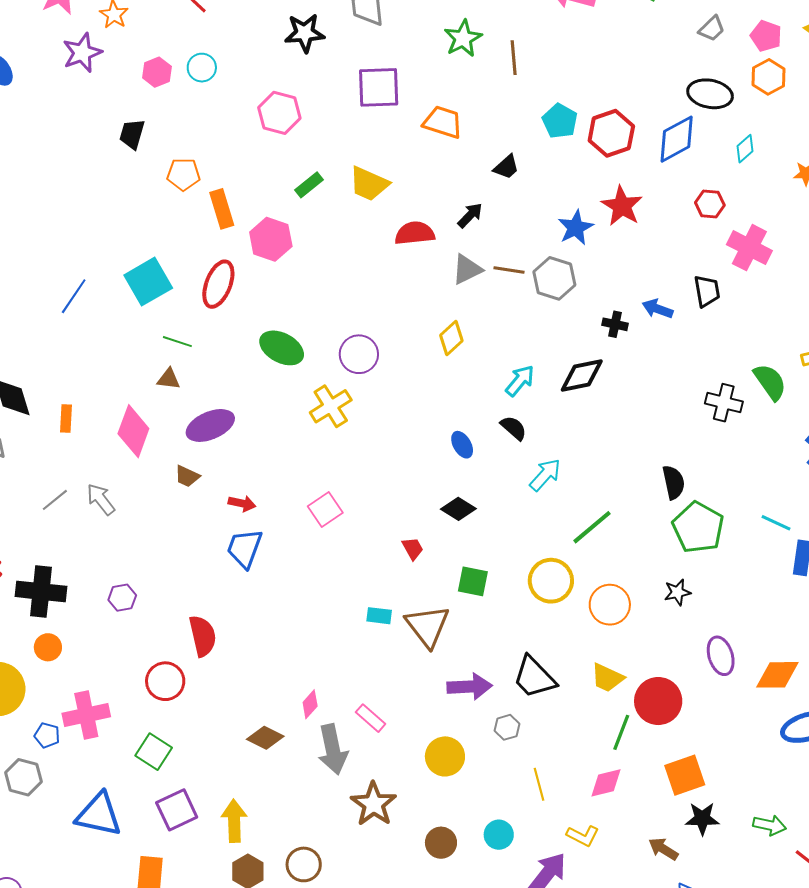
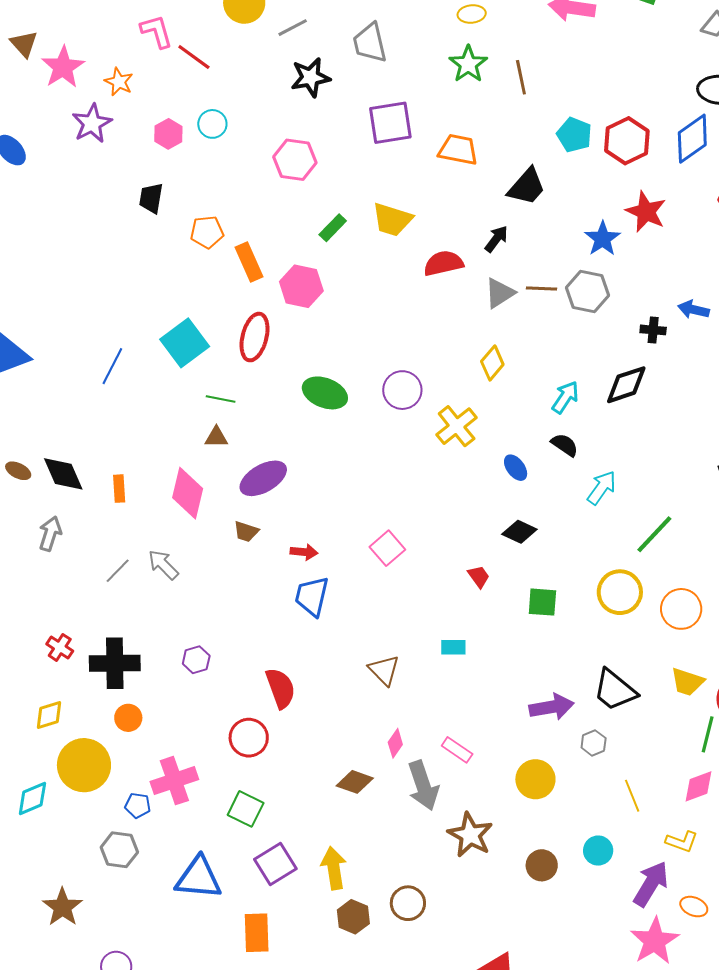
black trapezoid: (506, 167) -> (527, 187), size x1.5
yellow cross: (331, 406) -> (457, 426), moved
brown triangle: (427, 626) -> (384, 670), moved, size x0.7

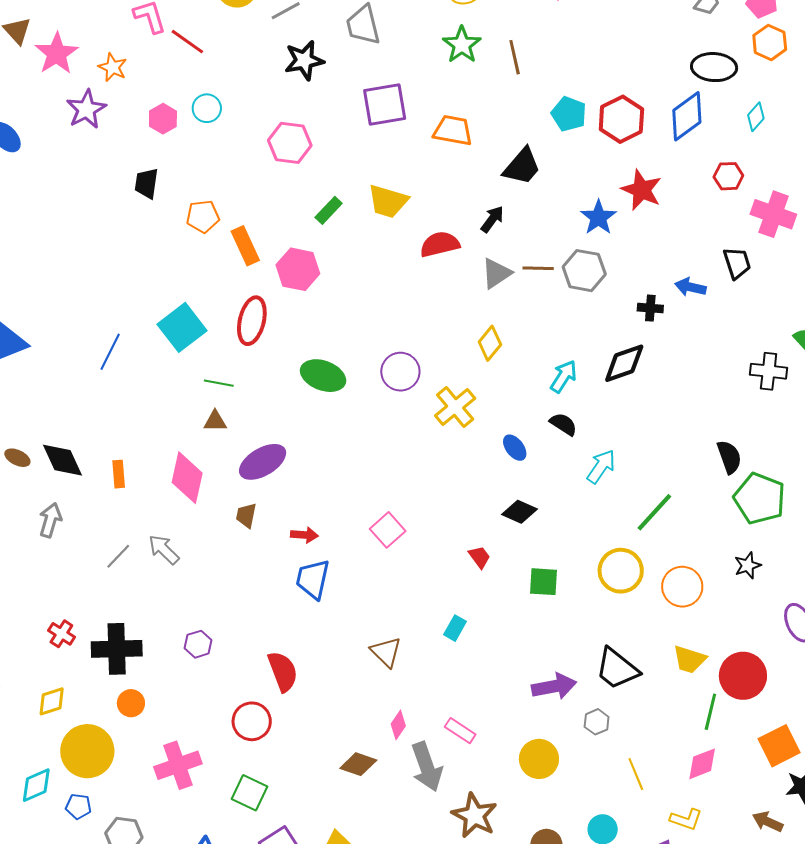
brown trapezoid: (246, 532) -> (246, 515), turned 84
cyan rectangle: (453, 647) -> (455, 628), turned -60
blue pentagon: (138, 805) -> (78, 806), moved

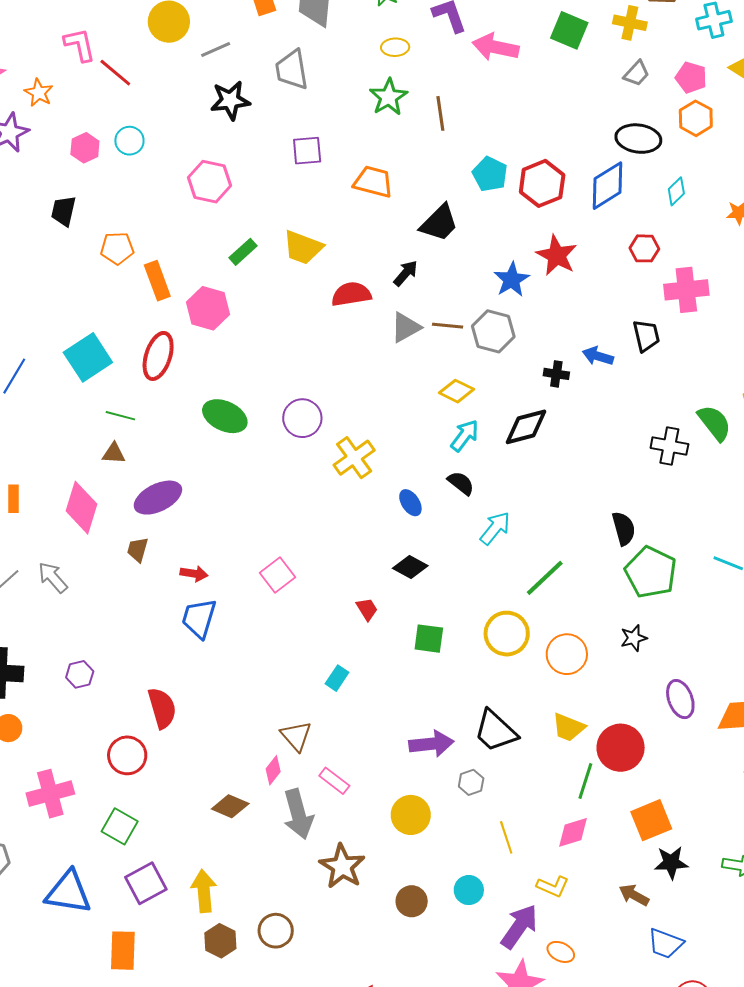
purple square: (385, 105) -> (307, 151), size x0.7
pink cross: (773, 214) -> (686, 290), turned -30
yellow diamond: (490, 343) -> (457, 391), moved, turned 72
brown triangle: (386, 652) -> (296, 736), moved

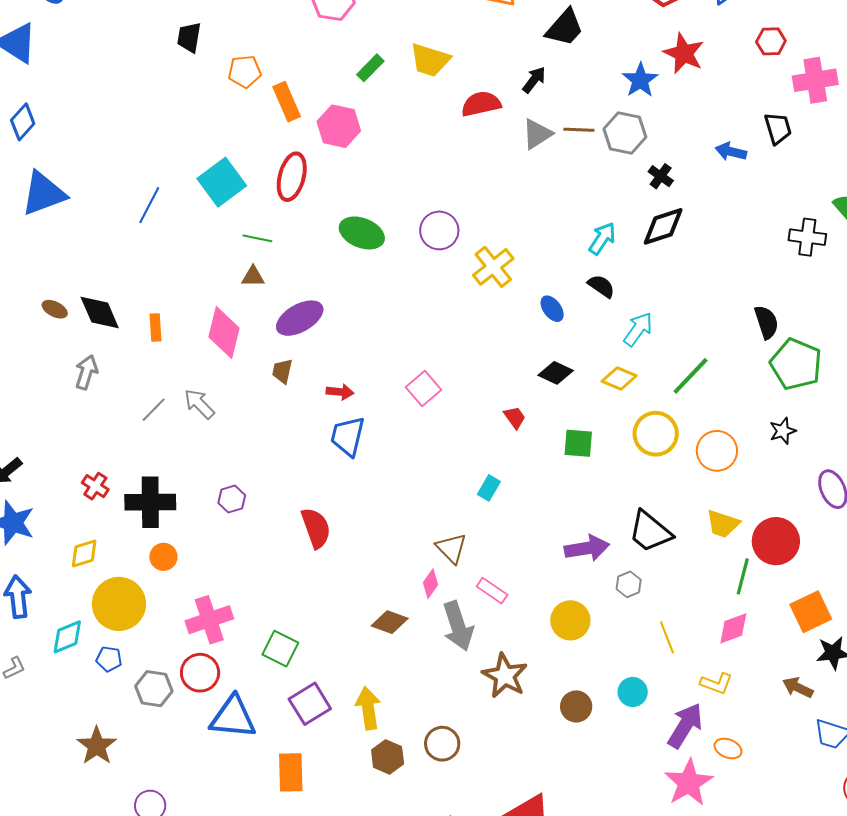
black cross: (556, 374) -> (661, 176), moved, turned 30
yellow diamond: (457, 391) -> (619, 379), moved
red circle: (127, 755) -> (200, 673), moved

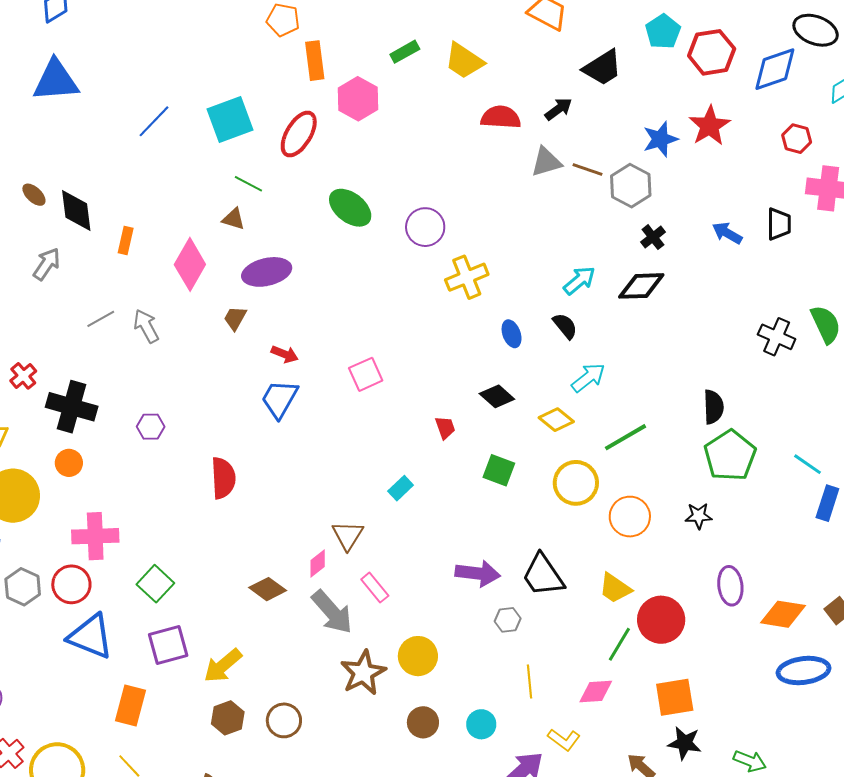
yellow circle: (570, 620) -> (418, 656), moved
gray arrow: (458, 626) -> (332, 612), turned -39
yellow arrow: (368, 708) -> (223, 666), turned -138

